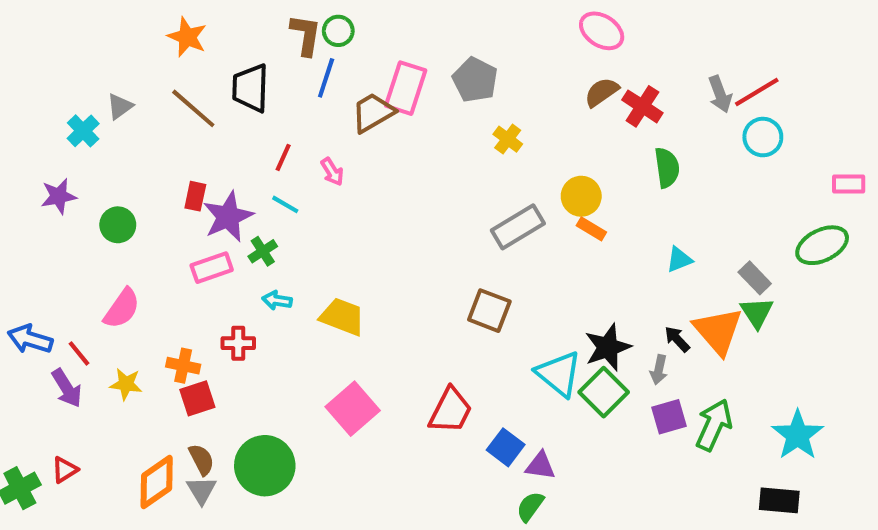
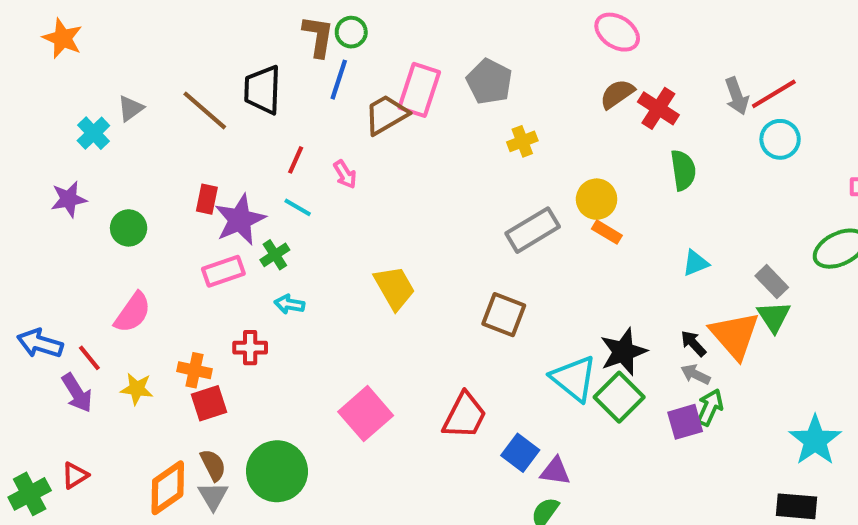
orange star: (187, 37) -> (63, 38), moved
yellow cross: (508, 139) -> (522, 141), turned 32
yellow trapezoid: (342, 317) -> (394, 288), moved, turned 39
gray arrow: (659, 370) -> (695, 374), moved, turned 104
green arrow: (714, 425) -> (710, 407), moved, size x0.7

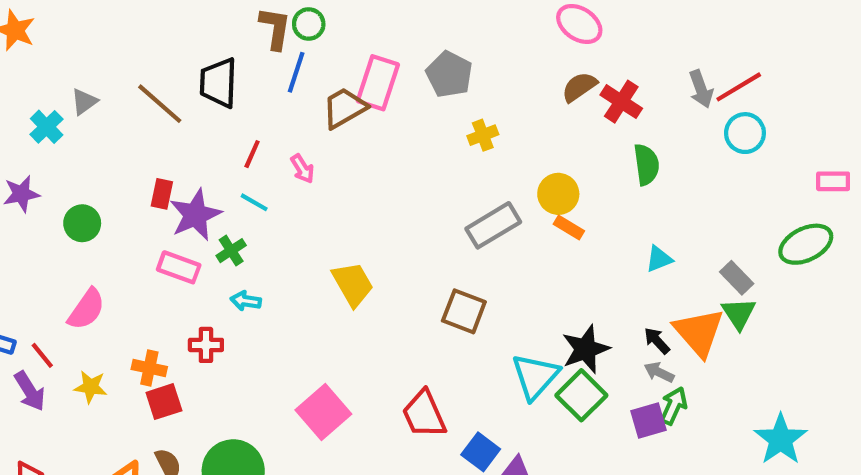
pink rectangle: (223, 271) -> (179, 267), turned 39
cyan triangle: (574, 378) -> (535, 376), turned 33
red trapezoid: (465, 416) -> (424, 414), turned 129

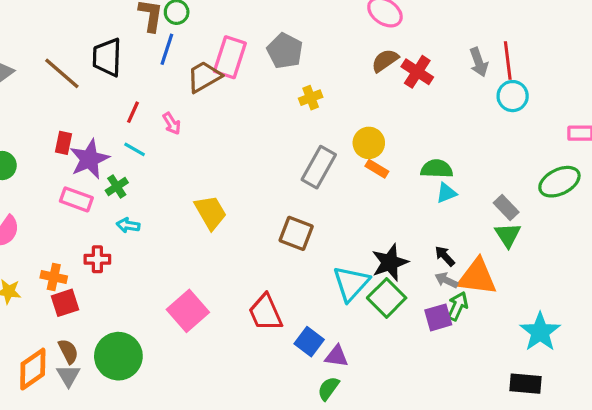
red line: (739, 87) -> (508, 61), turned -66
green semicircle: (646, 165) -> (437, 169), moved, turned -80
gray rectangle: (493, 225) -> (319, 167), turned -30
orange triangle: (699, 332) -> (477, 277), moved, turned -42

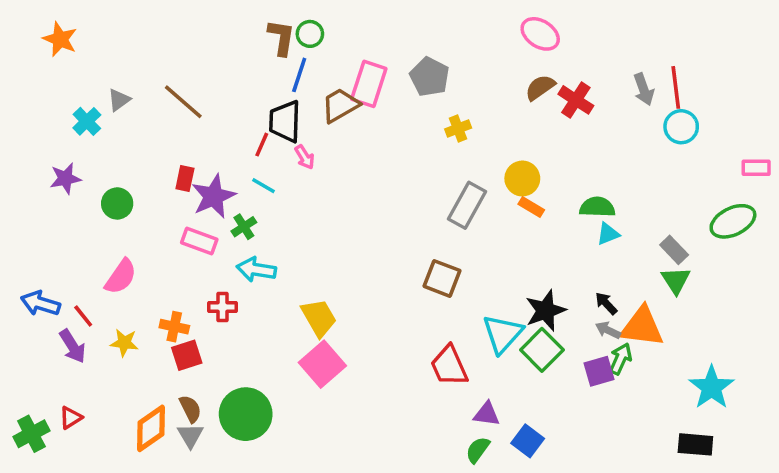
black trapezoid: (107, 57) -> (285, 121), moved
yellow trapezoid: (210, 212) -> (319, 318), moved
cyan arrow: (128, 225) -> (256, 270), size x1.5
red trapezoid: (265, 313) -> (449, 366), moved
blue square: (309, 342) -> (528, 441), moved

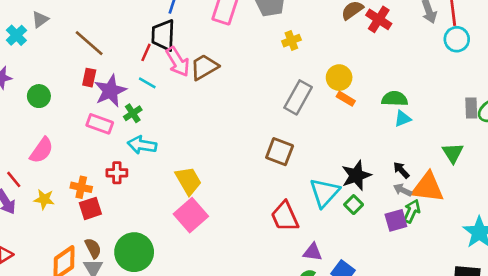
brown line: (183, 102) -> (89, 43), moved
brown trapezoid: (340, 105) -> (204, 67), moved
pink arrow: (305, 157) -> (178, 62), size x1.6
gray rectangle: (674, 250) -> (471, 108), moved, turned 42
green square: (542, 350) -> (354, 205), size x0.6

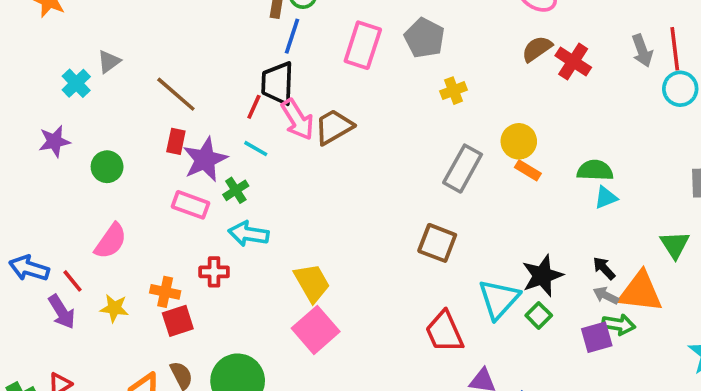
green arrow: (412, 211) -> (619, 325), turned 75

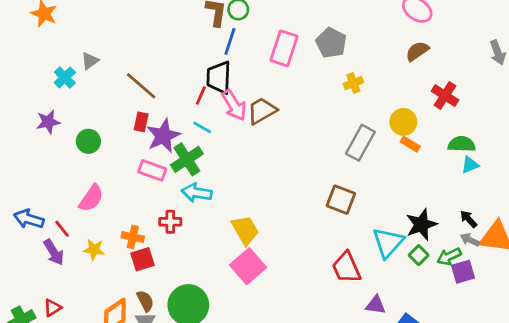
red cross: (573, 62) -> (445, 96), moved
green cross: (236, 190) -> (187, 159), size x1.6
green arrow: (619, 325) -> (449, 256), moved, turned 145

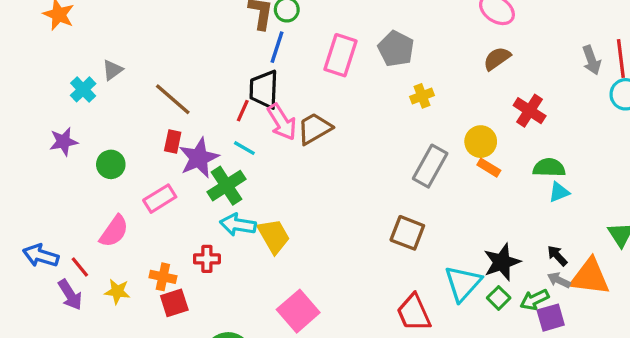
pink rectangle: (152, 170) -> (160, 199), moved, turned -52
yellow trapezoid: (245, 230) -> (274, 236), moved

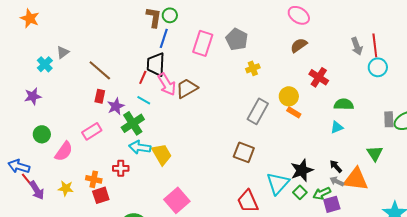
purple star: (199, 158) -> (116, 106), size x0.7
green circle: (111, 164) -> (42, 134), moved
green semicircle: (549, 168) -> (344, 104), moved
red line: (80, 267) -> (27, 179), moved

